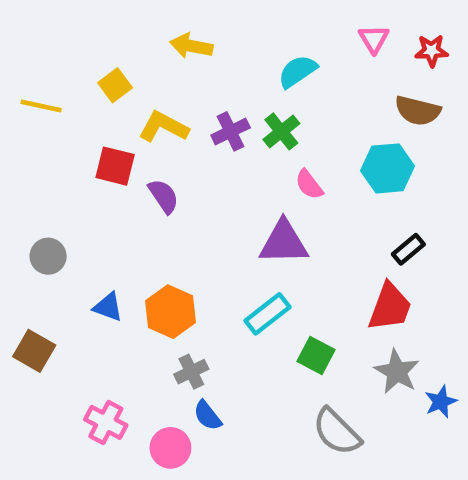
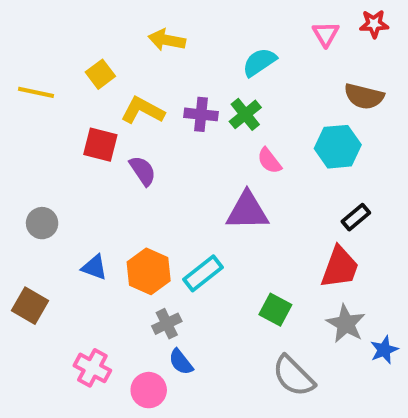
red star: (431, 51) -> (374, 24), moved
purple cross: (231, 131) -> (201, 114), turned 32
cyan rectangle: (267, 314) -> (203, 273), moved

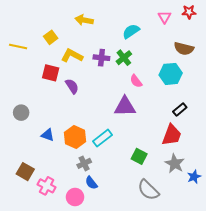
brown square: (30, 306) -> (25, 172), moved

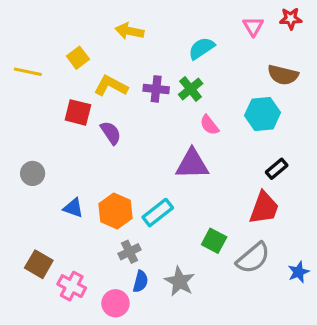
gray star: (175, 163) -> (180, 281), moved
blue semicircle: (91, 183) -> (141, 281), turned -128
gray semicircle: (148, 190) -> (253, 258), moved, turned -85

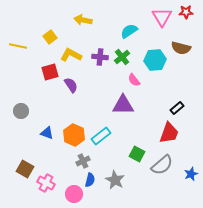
pink triangle: (253, 26) -> (162, 17), size x1.5
red square: (78, 112) -> (50, 72), turned -30
cyan hexagon: (263, 114) -> (155, 60), moved

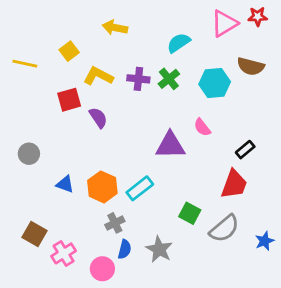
pink triangle: (162, 17) -> (224, 23), turned 30
pink semicircle: (134, 80) -> (202, 127), moved
pink cross: (46, 183) -> (64, 253), turned 30

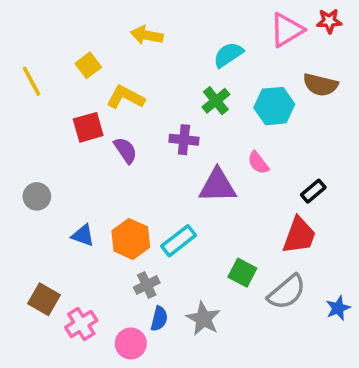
yellow line: (25, 64) -> (32, 81), turned 50
purple cross: (138, 79) -> (184, 140), moved

